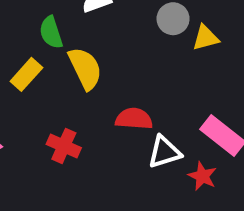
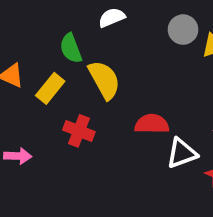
red cross: (64, 146) -> (79, 131), moved

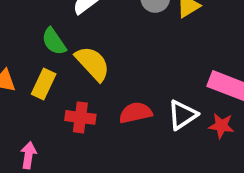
red semicircle: (152, 124) -> (136, 113), moved
pink arrow: (18, 156) -> (28, 155), turned -70

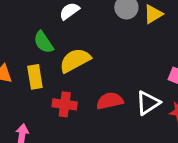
yellow semicircle: (93, 63) -> (75, 60), turned -76
yellow rectangle: (44, 84) -> (35, 77), turned -35

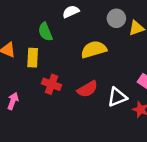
yellow semicircle: (75, 60) -> (94, 49), moved
red semicircle: (110, 101) -> (87, 89), turned 150

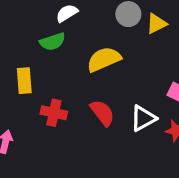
green semicircle: (45, 32) -> (52, 42), moved, turned -78
red semicircle: (87, 89) -> (102, 113), turned -90

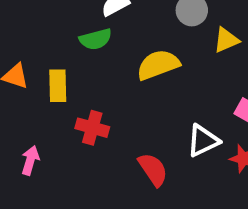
yellow triangle: (156, 24) -> (226, 40), moved
red semicircle: (102, 113) -> (153, 169), moved

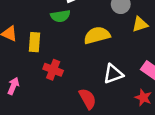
white triangle: (203, 141) -> (113, 74), moved

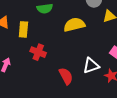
white triangle: (113, 74) -> (91, 66), moved

